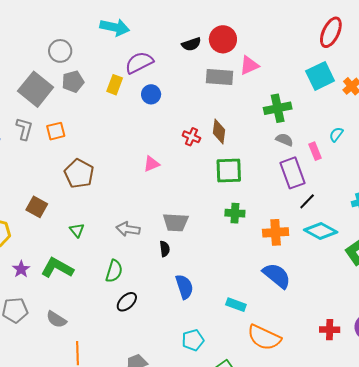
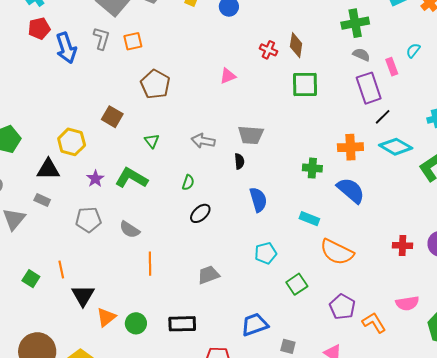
green cross: (235, 213) -> (312, 168), moved
green semicircle: (114, 271) -> (188, 182), size x0.7

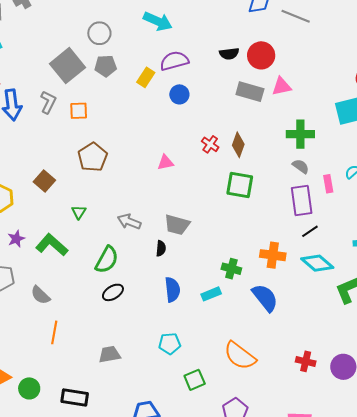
green semicircle: (188, 182) -> (107, 260), size x1.8
cyan rectangle: (309, 219) -> (211, 294), moved, turned -54

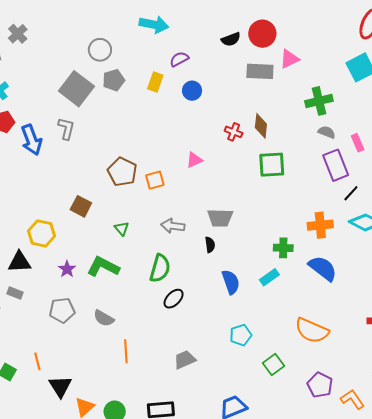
purple semicircle: (174, 61) -> (179, 59), size x0.7
orange square: (79, 111) -> (155, 180), moved

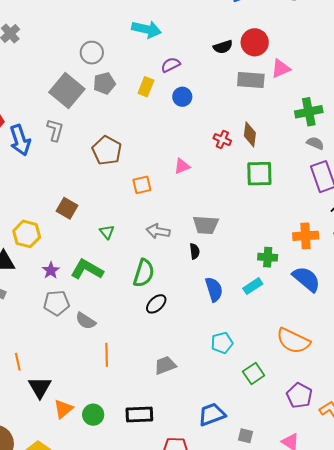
brown pentagon: (122, 172) -> (107, 150), moved
gray pentagon: (62, 310) -> (56, 303), moved

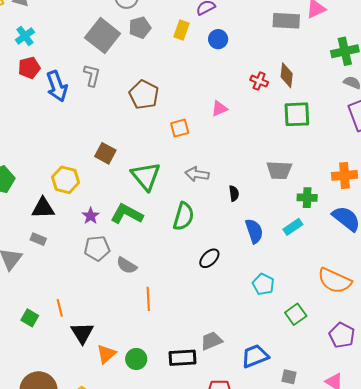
gray trapezoid: (206, 225) -> (279, 170), moved
green triangle: (107, 232) -> (146, 176), size x2.0
black ellipse: (156, 304) -> (209, 258), moved
cyan pentagon: (222, 343) -> (263, 284), turned -30
gray trapezoid: (165, 365) -> (211, 341), moved

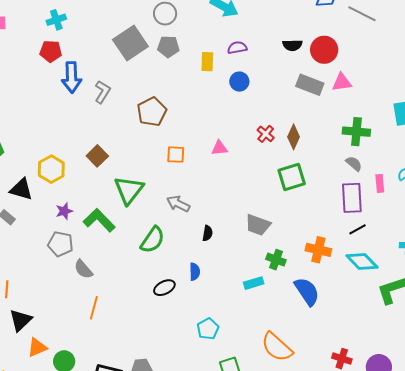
yellow rectangle: (182, 30) -> (207, 62), turned -36
gray L-shape: (92, 75) -> (102, 92), moved
green square: (297, 114) -> (292, 177), turned -32
blue semicircle: (254, 231) -> (195, 272), moved, size x0.7

